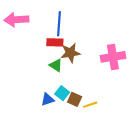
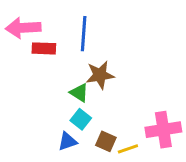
red rectangle: (55, 42) -> (44, 48), moved
pink cross: (113, 57) -> (163, 130), moved
cyan square: (62, 93) -> (81, 119), moved

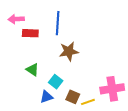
pink arrow: (23, 28) -> (16, 19), size x0.7
green triangle: (79, 93) -> (32, 70), moved

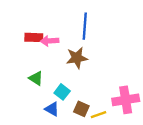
pink arrow: (16, 19) -> (50, 41), moved
blue line: (58, 23) -> (85, 26), moved
blue triangle: (47, 97) -> (52, 109), turned 48

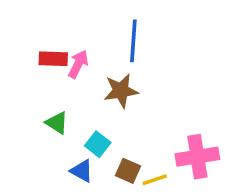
pink arrow: (50, 41) -> (78, 64), turned 120

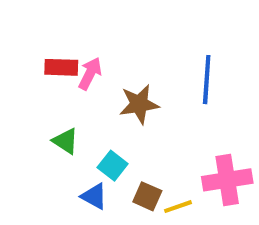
blue line: (133, 41) -> (207, 80), moved

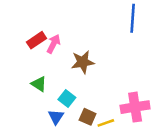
red rectangle: (61, 67) -> (36, 40), turned -36
blue line: (207, 80) -> (133, 18), moved
blue triangle: (94, 196) -> (56, 117), turned 35

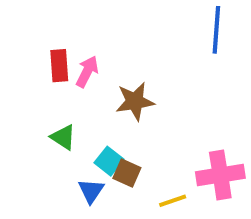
red rectangle: (36, 40) -> (59, 66), turned -60
brown square: (88, 117) -> (127, 173), moved

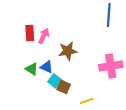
pink cross: (220, 175) -> (111, 66), moved
blue triangle: (91, 191) -> (47, 67), moved, turned -40

